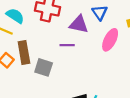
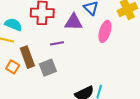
purple line: (67, 45) -> (57, 43), moved
gray square: (44, 67) -> (48, 68), turned -30

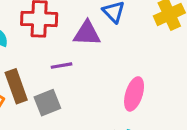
pink ellipse: (105, 31) -> (134, 94), moved

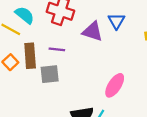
purple line: (61, 66) -> (57, 49), moved

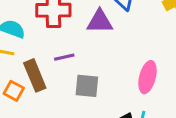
gray square: (50, 74) -> (87, 86), moved, turned 30

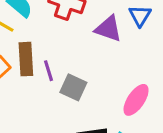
purple line: (64, 57) -> (49, 71), moved, turned 66

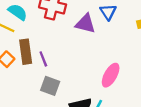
gray square: (73, 87) -> (50, 86), moved

